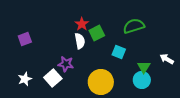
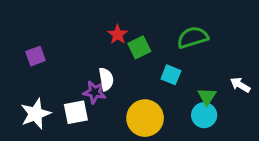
white semicircle: (80, 41) -> (106, 79), moved
white square: (53, 78) -> (76, 112), turned 30
white star: (25, 79) -> (36, 114), size x1.5

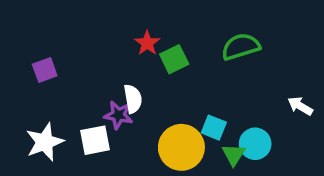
cyan square: (171, 75) -> (214, 128), moved
green triangle: (207, 96) -> (234, 155), moved

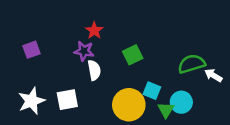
red star: (147, 43) -> (94, 30), moved
green semicircle: (241, 47) -> (192, 64), moved
green square: (174, 59) -> (133, 55), moved
purple star: (118, 115) -> (84, 51), moved

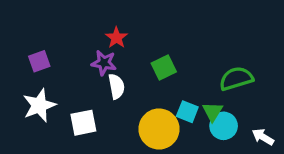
white arrow: (213, 75) -> (263, 137), moved
white star: (32, 101) -> (39, 105), moved
green triangle: (166, 110) -> (213, 112), moved

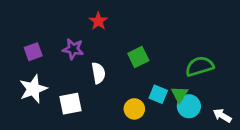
red star: (116, 38) -> (98, 21), moved
purple star: (104, 63) -> (73, 49), moved
yellow circle: (159, 129) -> (134, 109), size x0.6

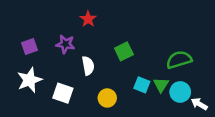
white square: (70, 104) -> (63, 93), turned 30
cyan circle: (189, 106) -> (180, 92), moved
yellow circle: (134, 109) -> (107, 98), moved

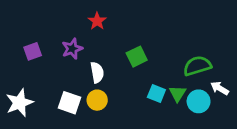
purple star: (65, 44) -> (72, 49), turned -30
white star: (29, 80) -> (19, 103), moved
yellow circle: (107, 98) -> (97, 100), moved
white arrow: (199, 104) -> (220, 88), moved

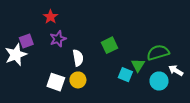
red star: (97, 21) -> (51, 17), moved
green triangle: (177, 93) -> (138, 65), moved
white star: (19, 103) -> (16, 55), moved

